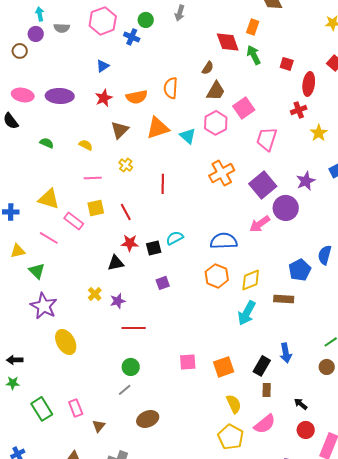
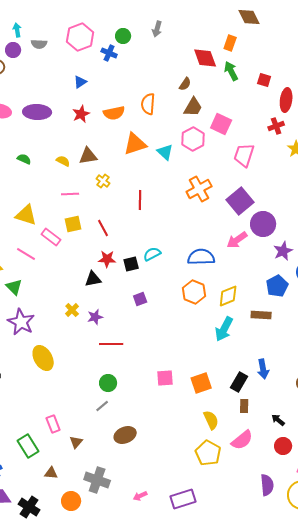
pink square: (244, 108) -> (221, 124), turned -30
brown triangle: (120, 130) -> (88, 156), moved, turned 36
purple star: (306, 181) -> (283, 251), moved
green rectangle: (42, 409) -> (28, 446), moved

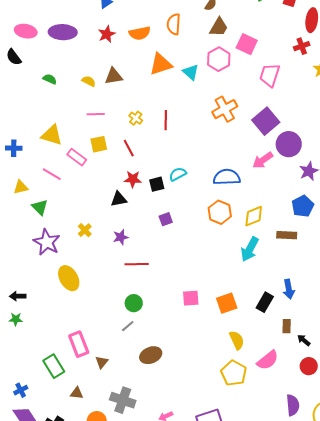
yellow cross: (103, 181) -> (136, 118), moved
yellow cross: (72, 310) -> (85, 230), moved
brown rectangle: (244, 406) -> (287, 326), moved
pink rectangle: (53, 424) -> (79, 344), size x1.4

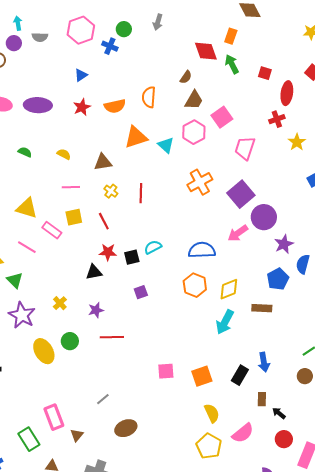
pink square: (247, 44) -> (222, 117), turned 30
brown triangle: (114, 76) -> (103, 162), moved
green circle: (134, 303) -> (70, 341), moved

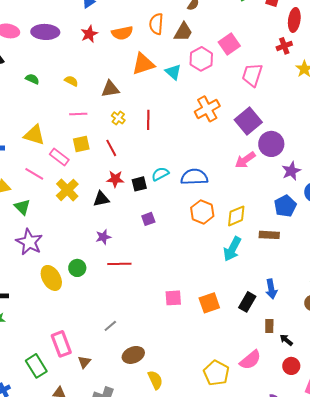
brown trapezoid: (194, 100) -> (183, 32), moved
blue semicircle: (202, 250) -> (194, 177), moved
yellow cross: (60, 303) -> (67, 190), moved, size x1.6
yellow semicircle: (212, 413) -> (155, 380), moved

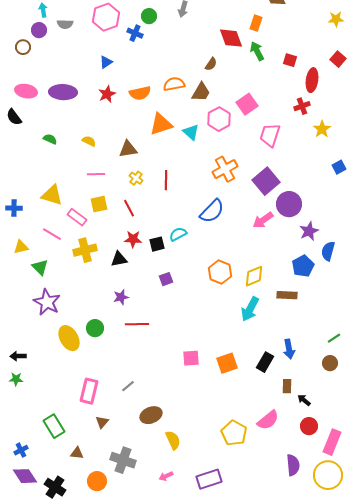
orange semicircle: (156, 24) -> (174, 84), turned 75
blue semicircle: (194, 177) -> (212, 211), moved, turned 136
yellow cross: (67, 190) -> (85, 250), turned 30
pink rectangle: (61, 344) -> (89, 391), moved, turned 35

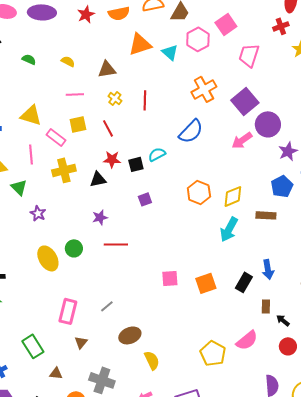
pink line: (52, 234) -> (31, 154), turned 54
purple star: (47, 302) -> (38, 213), moved, size x0.6

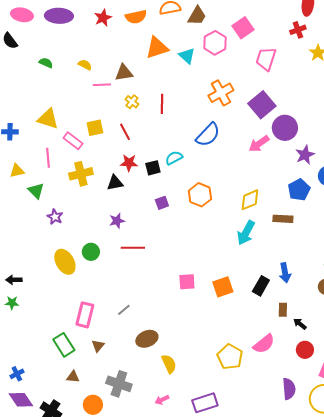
pink line: (75, 94) -> (102, 85), moved
orange hexagon: (199, 192) -> (200, 195), moved
green rectangle: (33, 346) -> (64, 345), moved

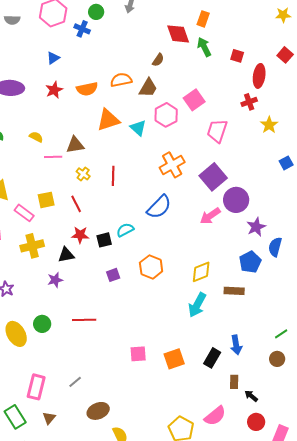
purple star: (117, 221) -> (55, 280), moved

